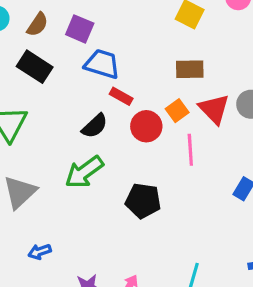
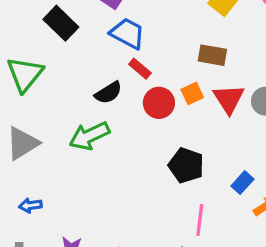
pink line: (190, 150) -> (200, 220), moved
black pentagon: (143, 201) -> (186, 165), moved

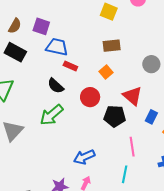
black semicircle: (108, 93) -> (56, 86), turned 90
red triangle: (229, 99) -> (132, 96), moved
red circle: (159, 103) -> (90, 97), moved
blue arrow: (30, 205) -> (84, 157), moved, size x1.5

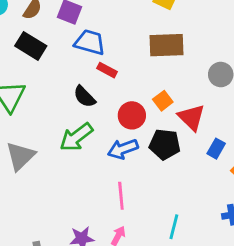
brown rectangle: (112, 46) -> (167, 45), size x1.4
orange square: (106, 72) -> (163, 101), moved
pink line: (132, 147) -> (121, 196), moved
blue arrow: (84, 157) -> (123, 149), moved

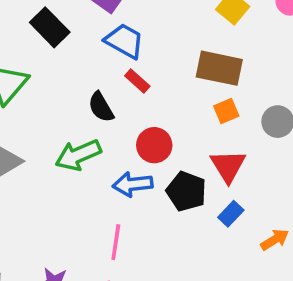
orange square: (163, 101) -> (226, 111), moved
blue rectangle: (216, 149) -> (231, 214), moved

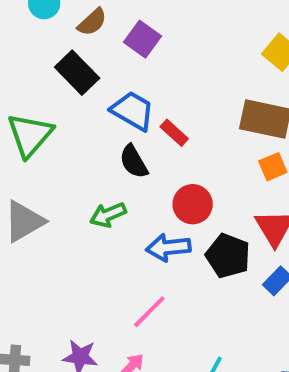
blue trapezoid: (124, 41) -> (133, 111), moved
green arrow: (78, 155) -> (108, 215), size x0.7
pink line: (116, 242) -> (149, 312), turned 36

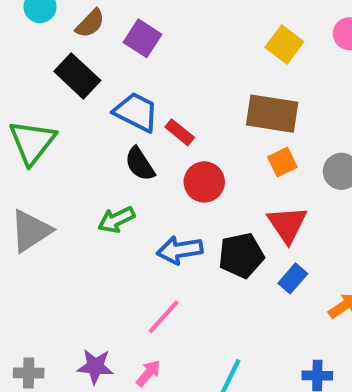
red circle: (193, 204) -> (204, 182), moved
black pentagon: (228, 256) -> (241, 255), turned -30

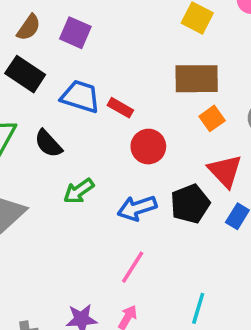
black semicircle: (140, 164) -> (48, 144), moved

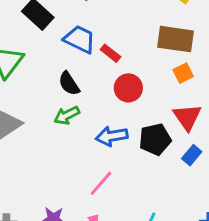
black semicircle: (48, 144) -> (69, 84), moved

